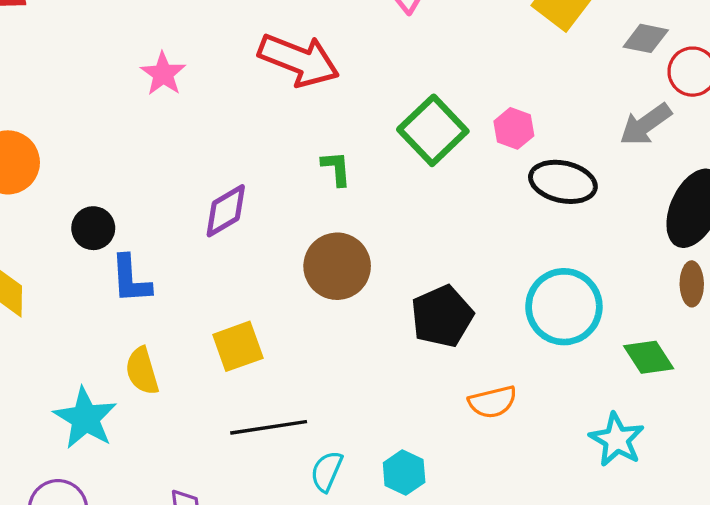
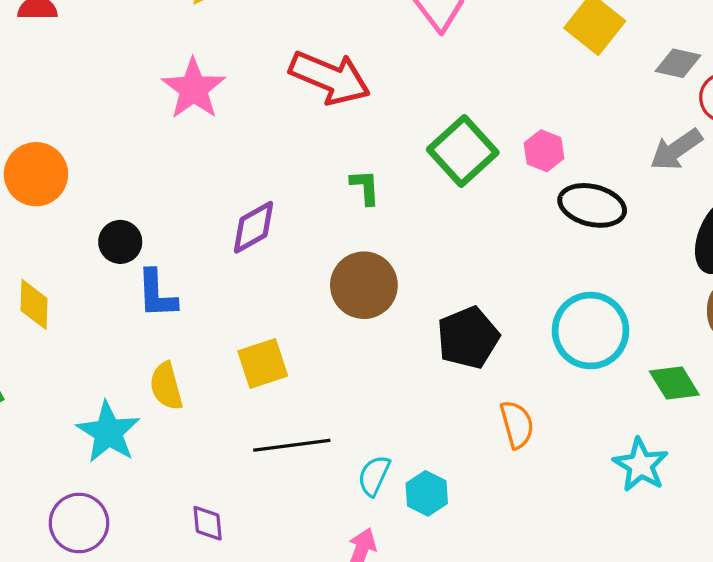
pink star: (163, 74) -> (194, 89), size x1.4
orange semicircle: (493, 402) -> (517, 424), turned -93
cyan semicircle: (327, 471) -> (374, 476), moved

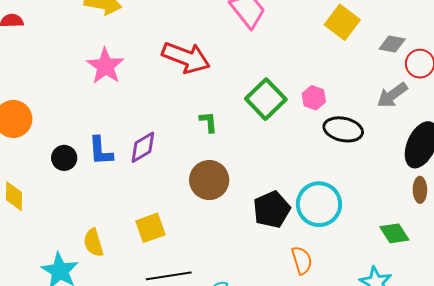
blue L-shape: (157, 294) -> (101, 151), moved
cyan circle: (590, 331) -> (319, 204), moved

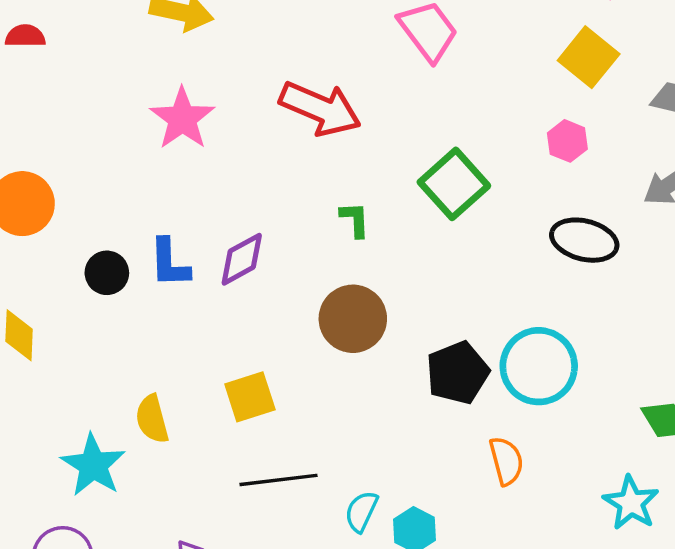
pink hexagon: (314, 98) -> (567, 141), moved

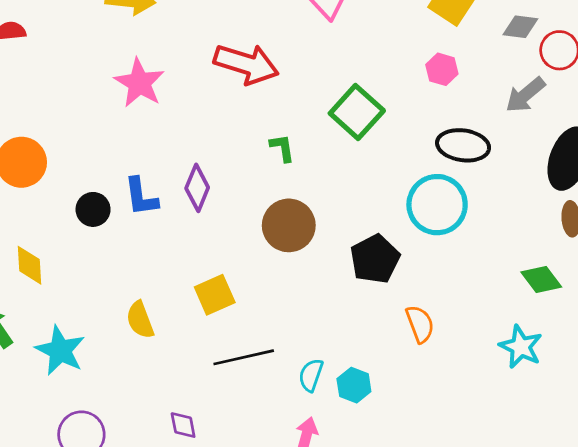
purple diamond: (242, 259) -> (197, 188), turned -33
cyan circle: (539, 366) -> (437, 205), moved
cyan star: (93, 465) -> (60, 350), moved

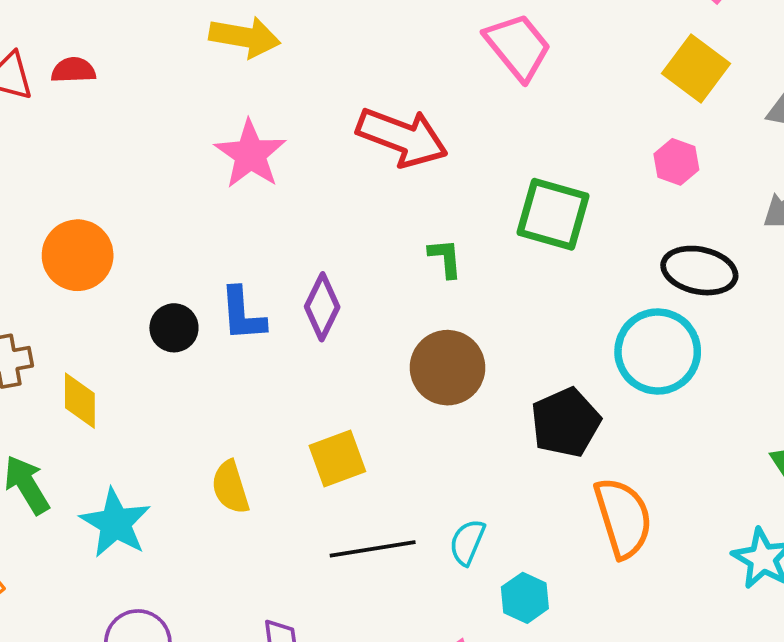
green square: (357, 112) -> (553, 214), turned -30
orange semicircle: (420, 324) -> (623, 518), size x1.5
cyan semicircle: (311, 375) -> (467, 542), moved

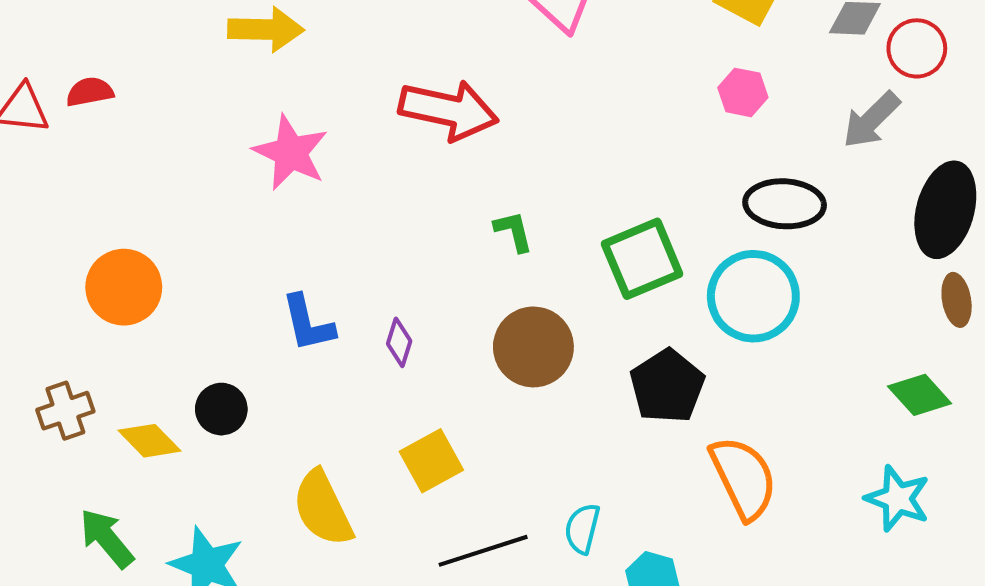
green square: (553, 214) -> (642, 259), moved, turned -30
purple diamond: (322, 307) -> (399, 342), moved, size x0.7
black circle: (174, 328) -> (221, 409), moved
yellow diamond: (80, 401) -> (150, 441), turned -36
yellow semicircle: (230, 487) -> (323, 508), size x1.4

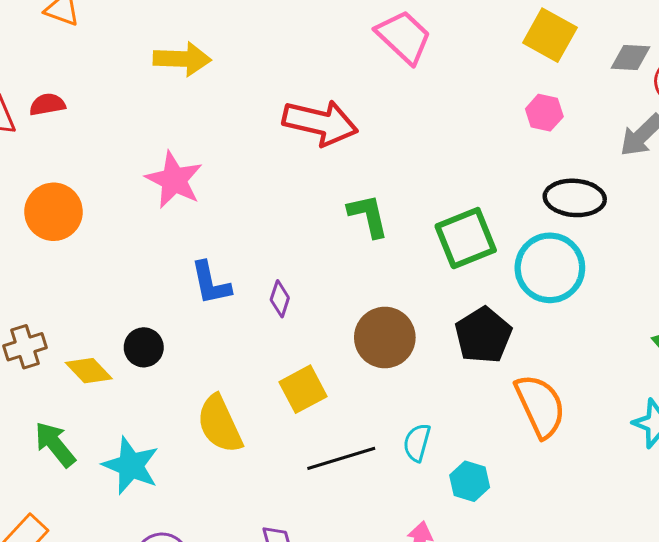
pink star: (291, 153) -> (174, 180), moved
green L-shape: (514, 231) -> (368, 216), size x1.4
orange circle: (124, 287) -> (54, 212), moved
brown circle: (533, 347) -> (385, 337), moved

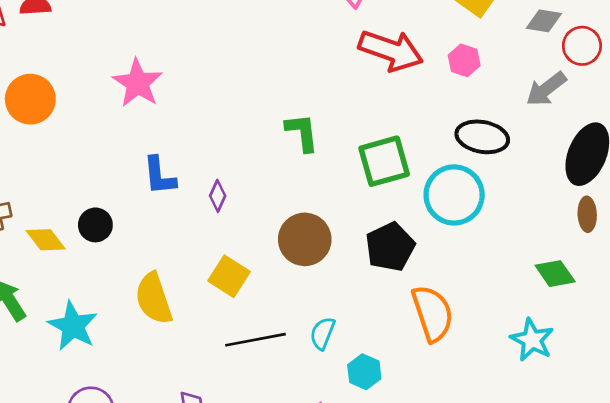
red arrow: (320, 123) -> (391, 50), moved
yellow square: (303, 389) -> (229, 276), turned -36

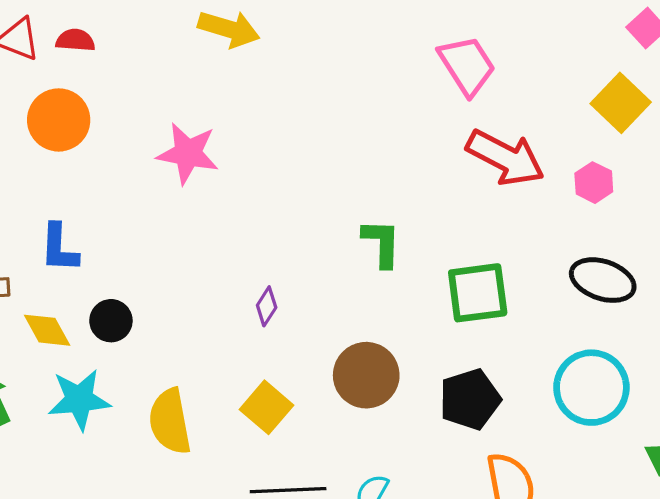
pink star: (138, 83) -> (188, 153), turned -30
orange circle: (30, 99) -> (59, 120), moved
blue L-shape: (159, 176) -> (59, 248), moved
cyan circle: (454, 195) -> (591, 388), moved
cyan star: (73, 326) -> (79, 400), moved, turned 30

